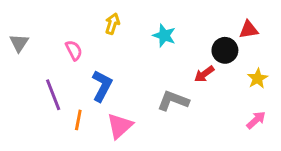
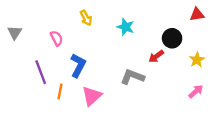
yellow arrow: (112, 24) -> (86, 18), turned 133
red triangle: (249, 30) -> (197, 14), moved

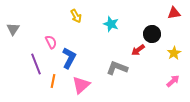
pink semicircle: (57, 38) -> (51, 42), moved

